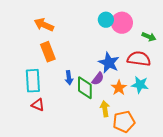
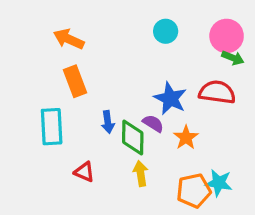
pink circle: (122, 23) -> (227, 36), moved
purple semicircle: (98, 79) -> (153, 123), turned -96
cyan star: (140, 85) -> (219, 183), moved
red triangle: (38, 105) -> (84, 172), moved
yellow arrow: (105, 109) -> (141, 173), moved

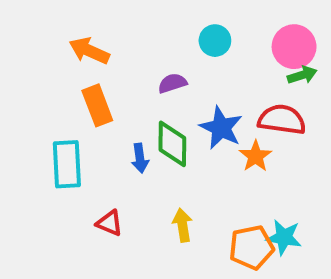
green arrow: (233, 58) -> (302, 75), turned -40
purple semicircle: (153, 123) -> (172, 83), moved, turned -50
green diamond: (133, 138) -> (172, 144), moved
orange star: (186, 138) -> (256, 156), moved

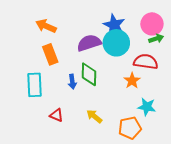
cyan circle: (215, 41) -> (116, 43), moved, size x1.6
purple semicircle: (172, 83) -> (89, 43), size x1.6
blue star: (221, 128) -> (114, 25), moved
yellow arrow: (182, 225) -> (94, 116), turned -42
cyan star: (284, 237) -> (147, 107), moved

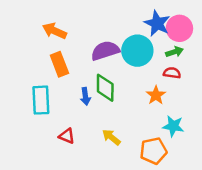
blue star: (114, 25) -> (157, 23), moved
green arrow: (156, 39) -> (174, 52), moved
red semicircle: (146, 62) -> (172, 73), size x0.6

